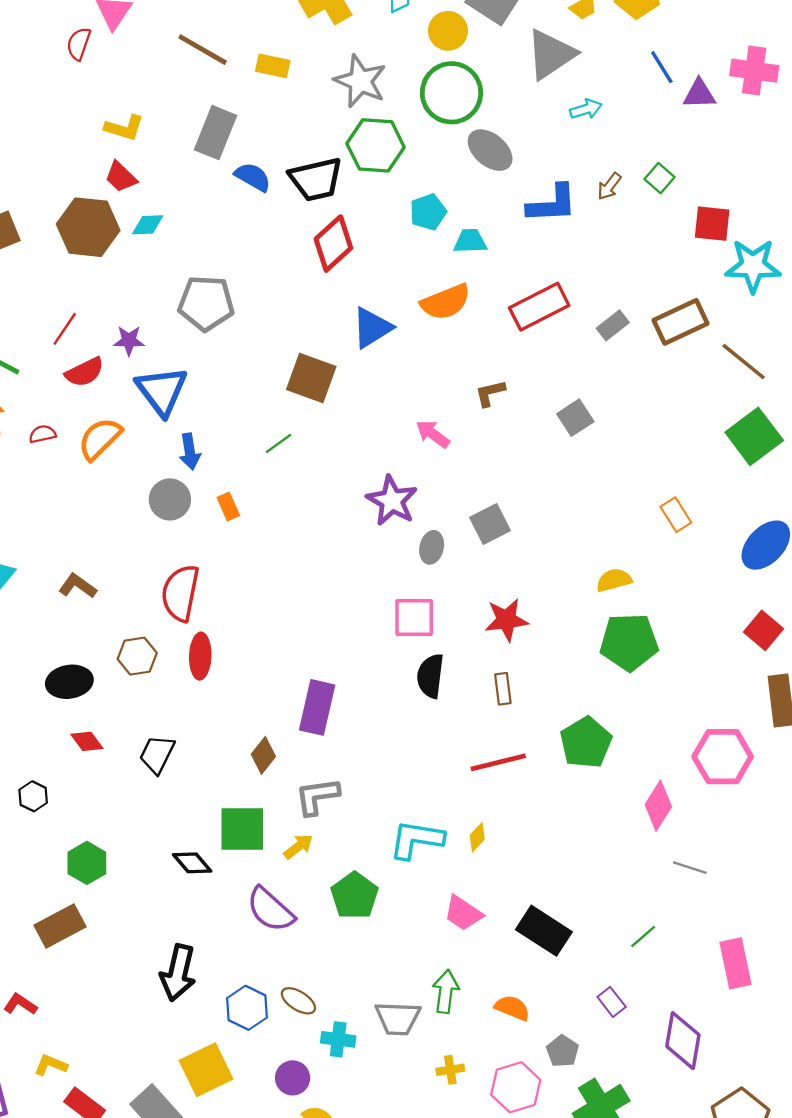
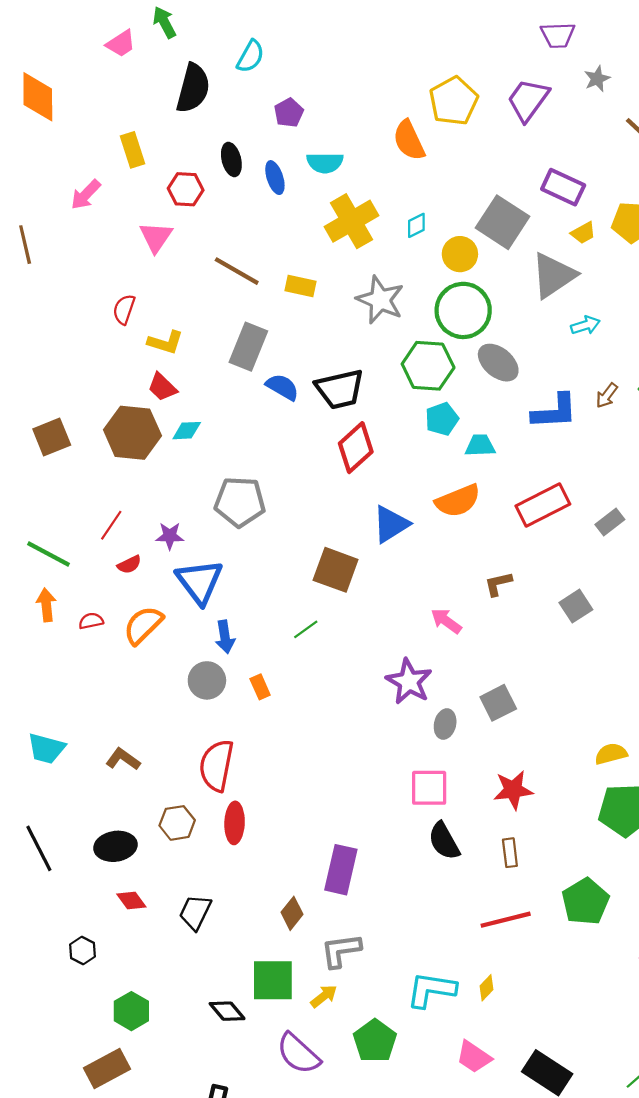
red semicircle: (79, 44) -> (124, 309), moved
green hexagon: (376, 145) -> (428, 366), moved
red semicircle: (85, 372) -> (129, 565), size x0.7
black semicircle: (430, 676) -> (444, 841), turned -36

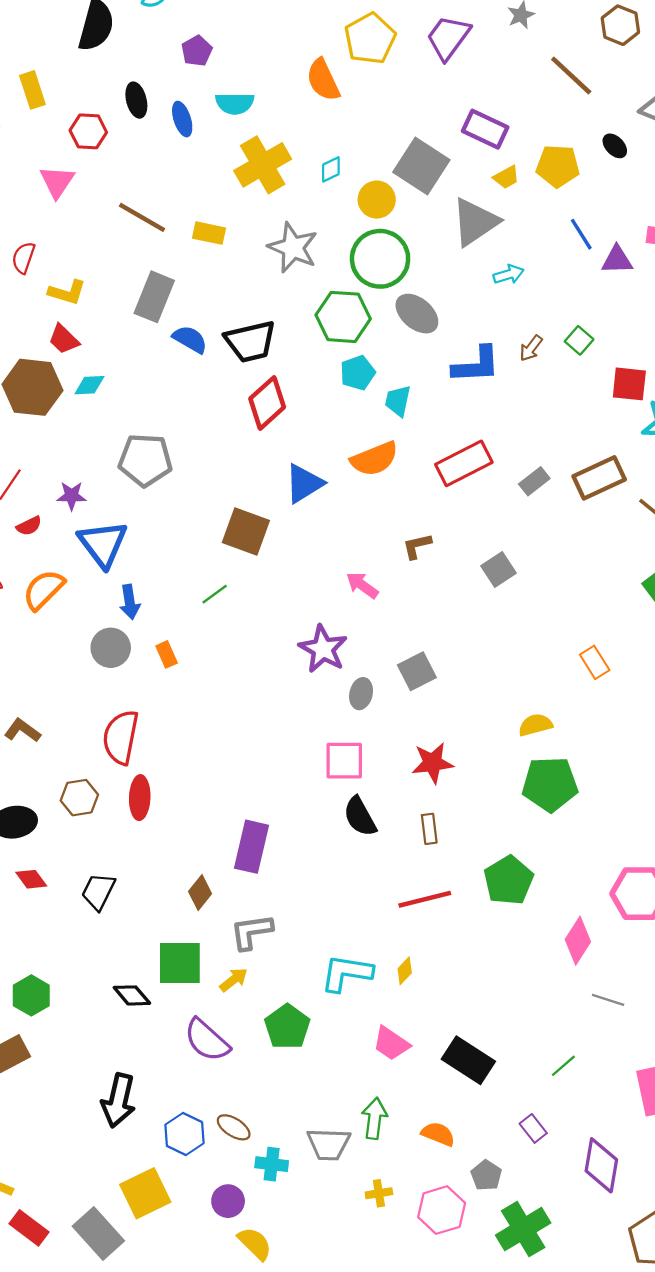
cyan trapezoid: (480, 445) -> (398, 401), turned -76

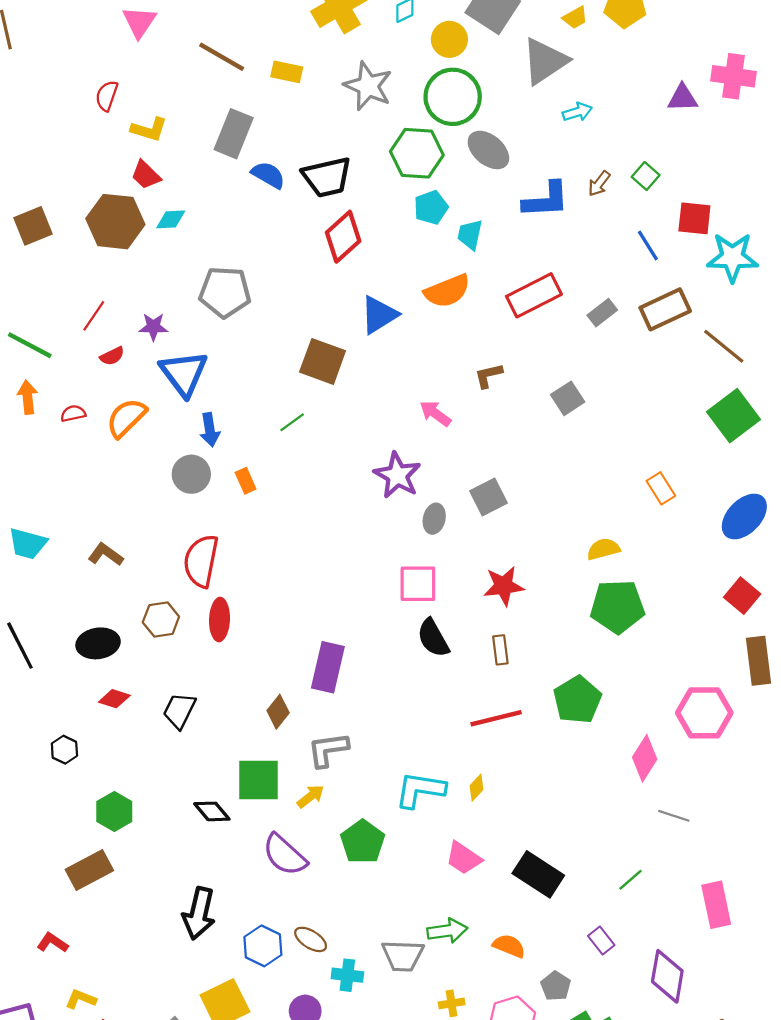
blue line: (581, 234) -> (648, 245), moved
red diamond: (31, 879) -> (114, 699), turned -36
green arrow: (374, 1118) -> (447, 931), turned 75

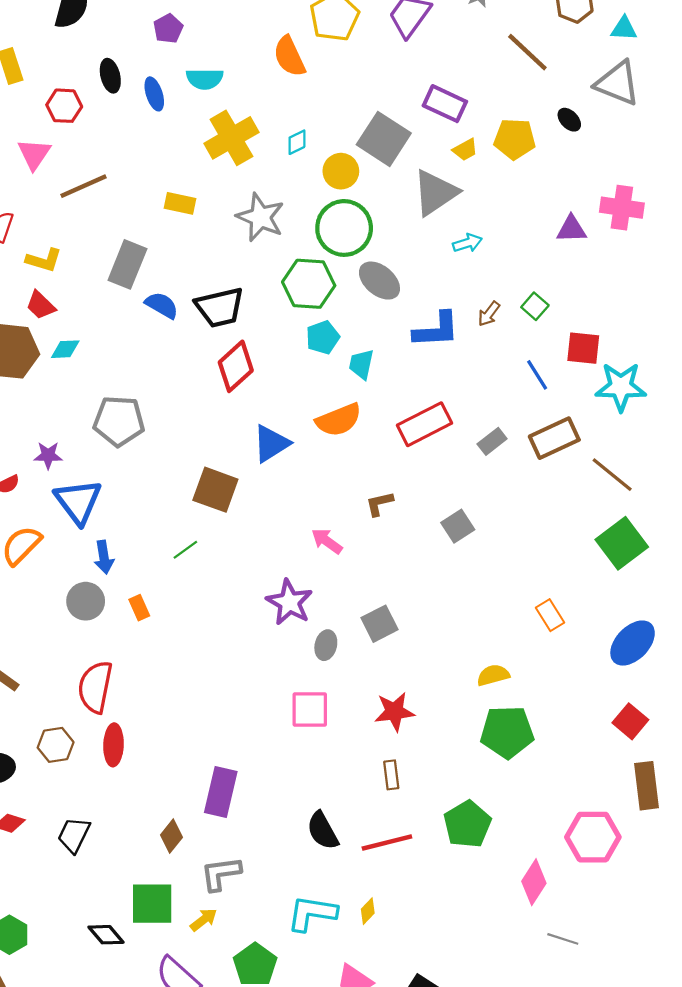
brown line: (222, 57) -> (83, 186), moved, turned -54
black semicircle: (433, 638) -> (323, 831), moved

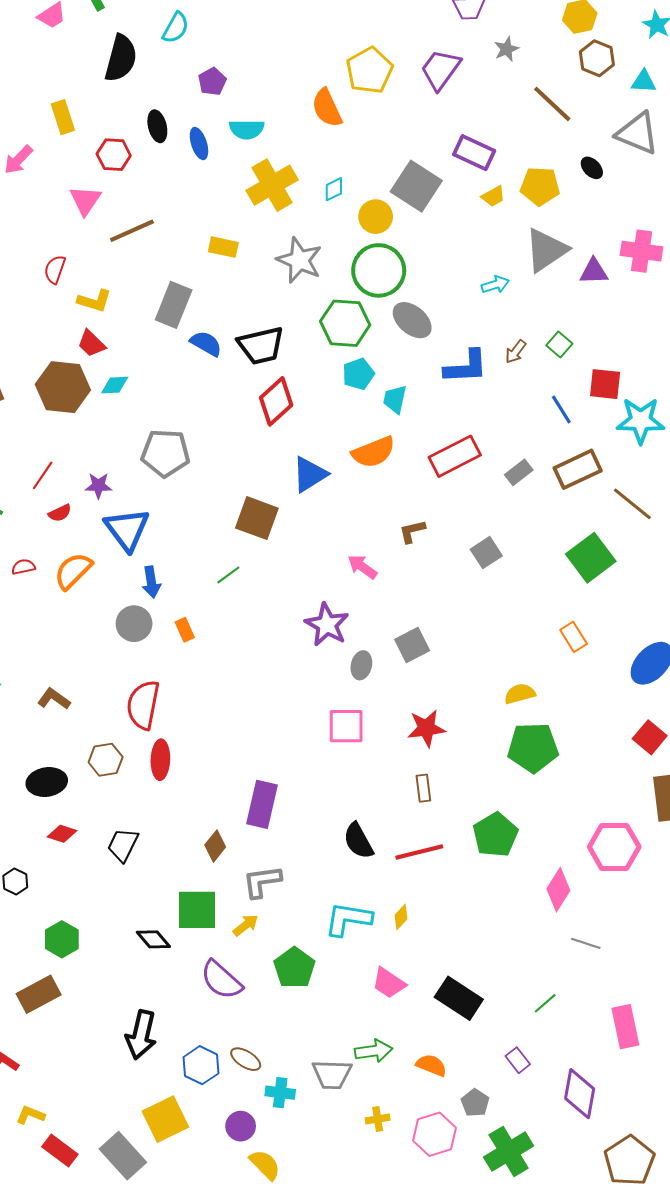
gray triangle: (435, 193) -> (546, 250), moved
green square: (622, 543) -> (591, 558), moved

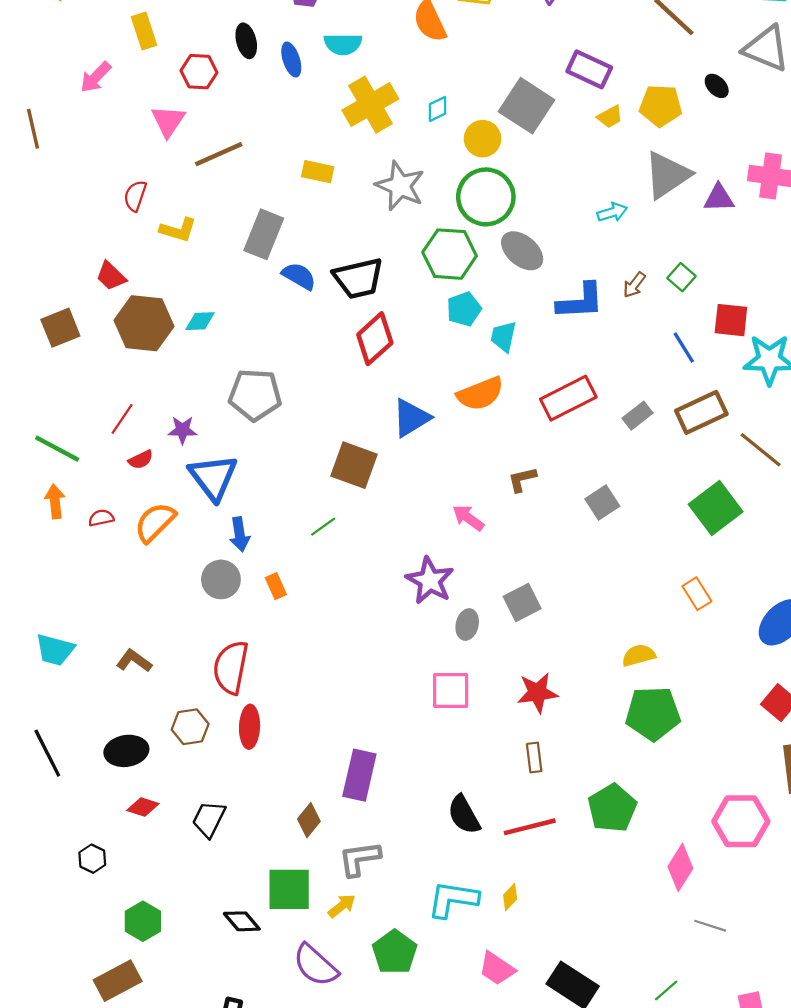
red trapezoid: (91, 343) -> (111, 276), moved

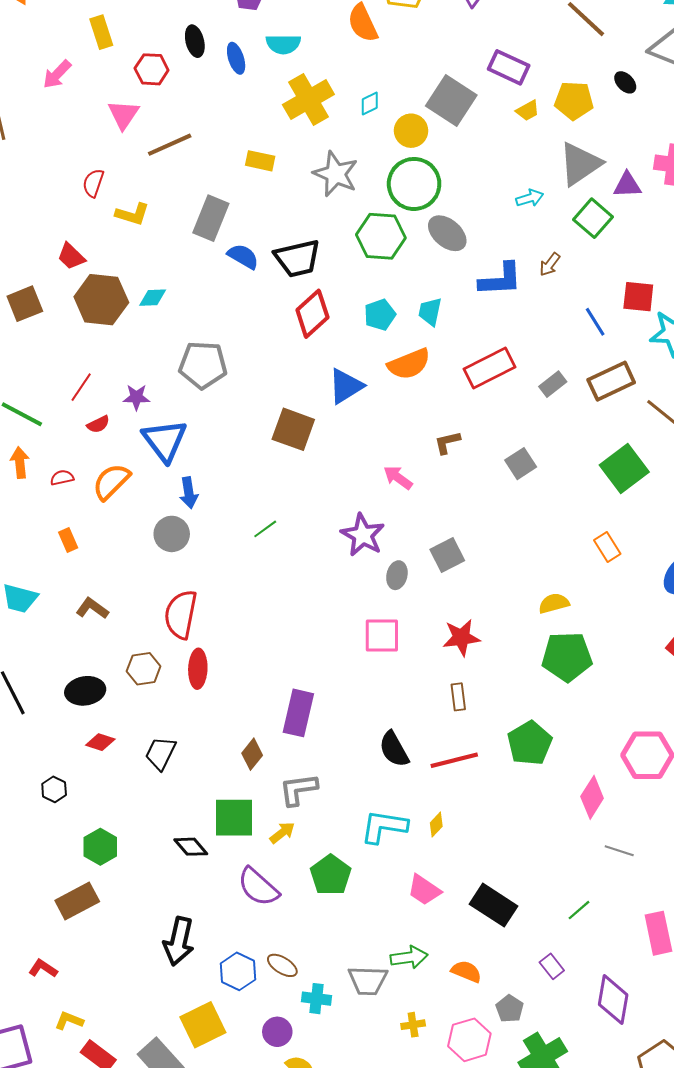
green square: (682, 277) -> (593, 218), moved, size x1.5
cyan pentagon: (464, 309) -> (380, 315), moved
green line: (323, 527) -> (265, 529), moved
orange rectangle: (276, 586) -> (68, 540), moved

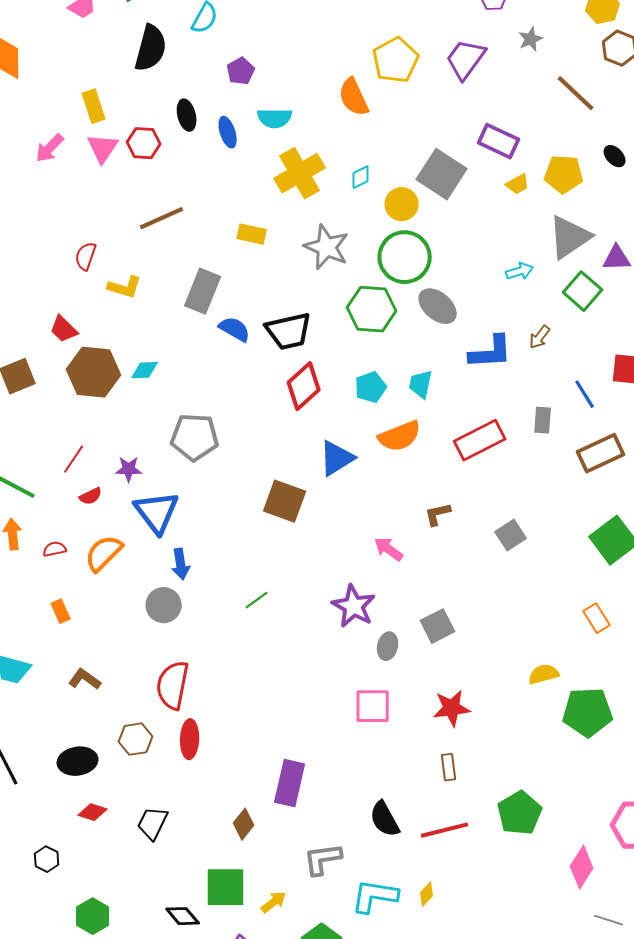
pink triangle: (123, 115) -> (103, 148), moved
gray rectangle: (553, 384) -> (543, 420), moved, turned -48
green pentagon: (567, 657) -> (588, 712), moved
gray L-shape: (298, 789) -> (323, 859), moved

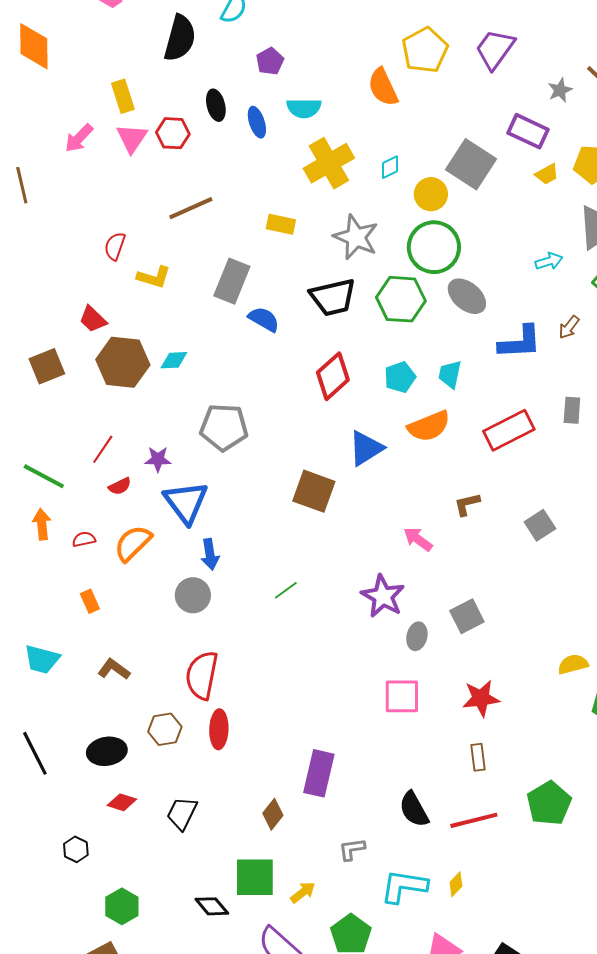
gray star: (531, 39) -> (560, 90), moved
black trapezoid: (289, 331) -> (333, 297), moved
gray L-shape: (323, 859) -> (352, 849), size x0.7

